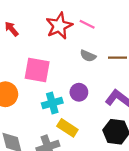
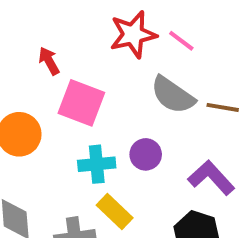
red arrow: (11, 29) -> (49, 61), moved
gray semicircle: (88, 56) -> (173, 95), size x1.6

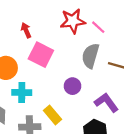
gray semicircle: (173, 95) -> (90, 56), turned 65
cyan cross: (97, 164) -> (22, 92), moved

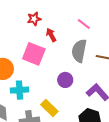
red star: (73, 21) -> (34, 19), moved, size x0.6
red arrow: (26, 30) -> (51, 35), moved

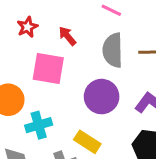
red star: (34, 19) -> (27, 27), moved
purple circle: (65, 80) -> (102, 97), size x1.5

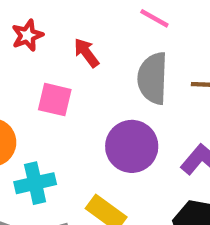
pink square: (48, 69) -> (55, 100), size x0.7

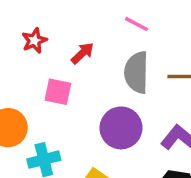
red arrow: (86, 53) -> (82, 53), turned 85

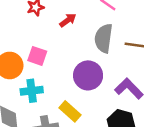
pink square: (58, 92) -> (37, 56), moved

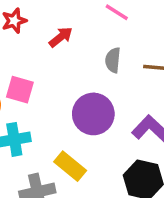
gray semicircle: (104, 38) -> (113, 60), size x0.6

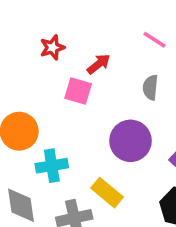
pink square: (20, 90) -> (78, 91), moved

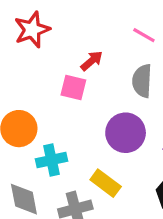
red star: (52, 48) -> (32, 30), moved, size x1.5
gray semicircle: (150, 87) -> (142, 81), size x1.4

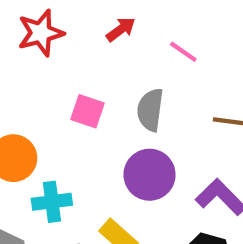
red arrow: (92, 61) -> (121, 29), moved
gray semicircle: (142, 81) -> (150, 110), moved

